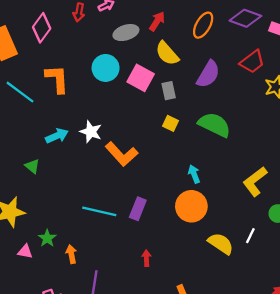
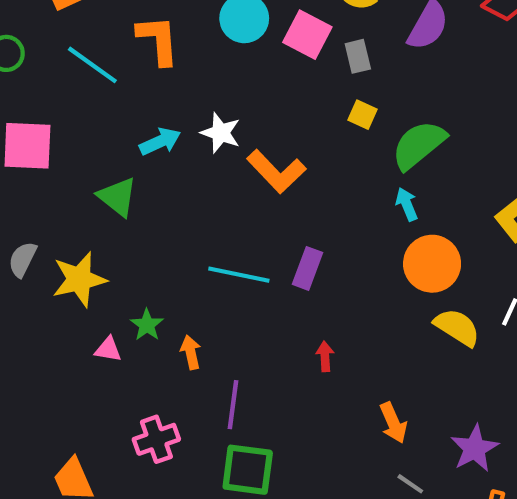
green semicircle: (214, 125) -> (419, 145), moved, turned -64
green triangle: (32, 166) -> (117, 197), size x1.5
orange circle: (191, 206) -> (432, 264), moved

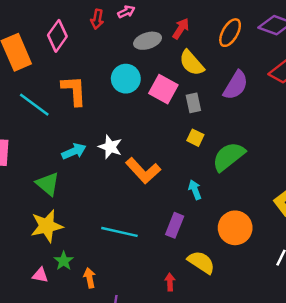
cyan arrow: (407, 204) -> (195, 190), moved
purple rectangle: (308, 268) -> (175, 225), moved
yellow star: (79, 279) -> (47, 226), moved
yellow semicircle: (457, 327) -> (201, 262), moved

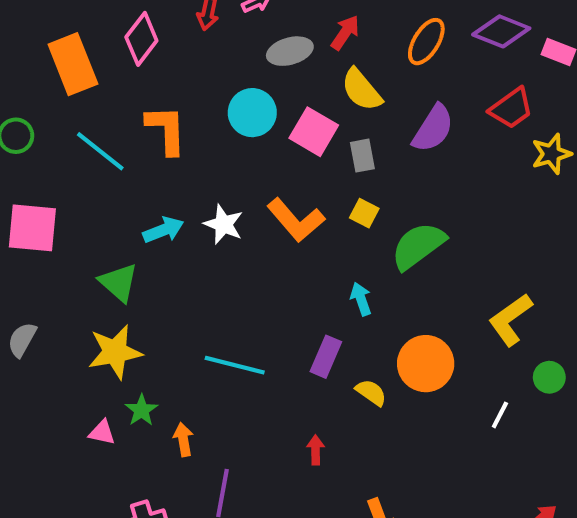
orange L-shape: (143, 171) -> (296, 220), moved
yellow semicircle: (201, 262) -> (371, 392), moved, size x0.7

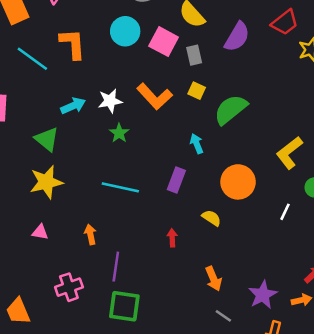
white star: (224, 224) -> (110, 101), turned -30
yellow semicircle: (371, 392) -> (211, 218), moved
green star: (141, 410) -> (119, 133), moved

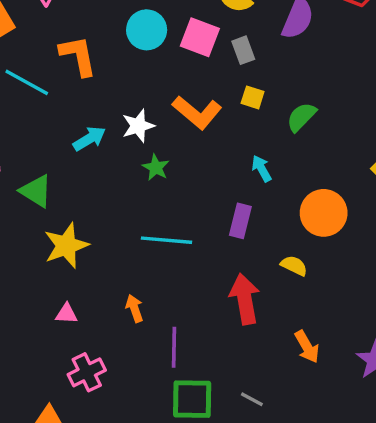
green semicircle: (231, 109) -> (301, 117), size x0.7
green triangle: (47, 139) -> (36, 191), moved
red arrow: (172, 238) -> (245, 299), size x2.0
pink cross: (69, 287) -> (87, 372), moved
gray line: (223, 316) -> (252, 399), moved

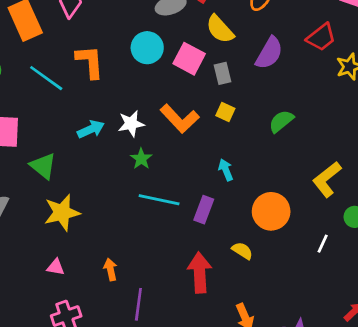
green semicircle: (301, 117) -> (281, 121), moved
cyan line: (167, 240) -> (159, 200), moved

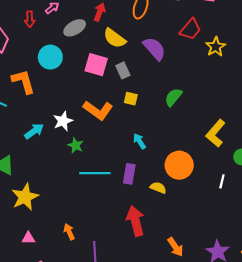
cyan circle: (147, 48) -> (50, 57), moved
purple semicircle: (269, 53) -> (154, 49), turned -60
yellow semicircle: (242, 251) -> (158, 188), moved

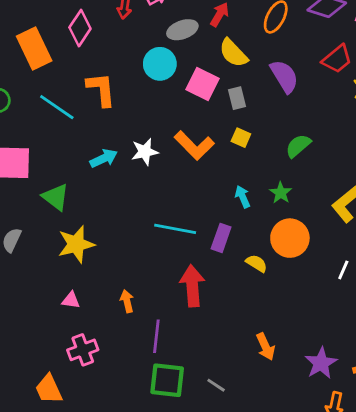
cyan circle: (50, 57) -> (160, 64), moved
green star: (76, 145) -> (281, 193), moved
red arrow: (135, 221) -> (192, 286), moved

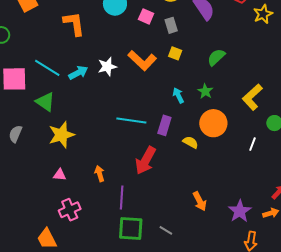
pink square: (203, 84) -> (146, 16), size x0.7
cyan line: (57, 107) -> (47, 68), moved
red arrow: (192, 286) -> (146, 160), turned -144

